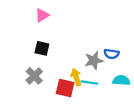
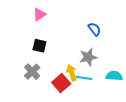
blue semicircle: (111, 54) -> (94, 29), moved, turned -136
red square: (65, 88) -> (61, 83), turned 36

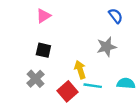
blue semicircle: (94, 29) -> (116, 16), moved
gray star: (88, 57) -> (106, 47), moved
yellow arrow: (72, 73) -> (80, 70), moved

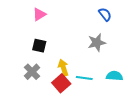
yellow arrow: (80, 70) -> (63, 68), moved

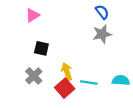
pink triangle: (39, 14) -> (33, 15), moved
blue semicircle: (105, 14) -> (102, 12), moved
gray star: (97, 43) -> (102, 34), moved

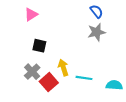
cyan semicircle: (121, 80) -> (114, 85), moved
red square: (65, 88) -> (49, 82), moved

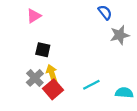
gray star: (97, 32) -> (120, 35), moved
yellow arrow: (63, 68) -> (52, 73), moved
cyan line: (84, 78) -> (91, 85), turned -35

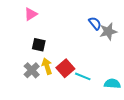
blue semicircle: (105, 12) -> (95, 23), moved
cyan line: (91, 85) -> (83, 76), turned 49
red square: (53, 89) -> (65, 68), moved

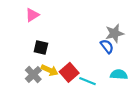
blue semicircle: (95, 23) -> (107, 46), moved
yellow arrow: (47, 66) -> (50, 70), turned 133
cyan semicircle: (112, 84) -> (119, 75), moved

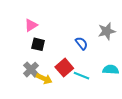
pink triangle: (32, 15) -> (31, 25), moved
blue semicircle: (107, 46) -> (81, 43), moved
yellow arrow: (50, 70) -> (44, 79), moved

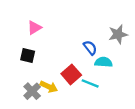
black square: (38, 44) -> (28, 55), moved
gray cross: (31, 70) -> (32, 91), moved
cyan semicircle: (111, 70) -> (104, 62), moved

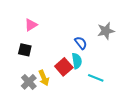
cyan semicircle: (104, 62) -> (77, 61), moved, turned 77
cyan line: (90, 83) -> (96, 78), moved
yellow arrow: (49, 87) -> (44, 78), turned 42

